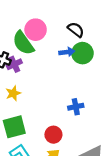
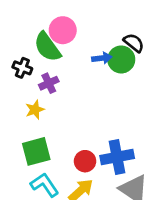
black semicircle: (76, 30) -> (134, 43), moved
purple cross: (14, 64) -> (49, 83), moved
blue cross: (76, 107) -> (117, 157), moved, size x1.6

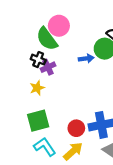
blue arrow: (102, 58) -> (86, 58), moved
black cross: (22, 68) -> (38, 60), moved

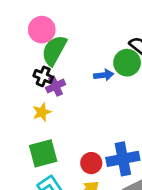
pink circle: (59, 26) -> (42, 30), moved
green semicircle: (47, 39) -> (54, 50), turned 65

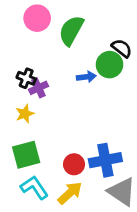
pink circle: (42, 30) -> (37, 18), moved
green semicircle: (54, 50) -> (71, 30), moved

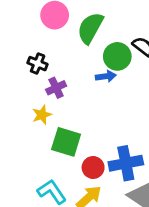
green circle: (110, 65) -> (117, 56), moved
black cross: (26, 78) -> (38, 64), moved
green square: (26, 155) -> (66, 142), moved, turned 32

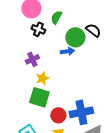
green semicircle: (90, 28) -> (56, 17), size x0.6
black cross: (38, 64) -> (38, 29), moved
yellow star: (42, 115) -> (42, 78), moved

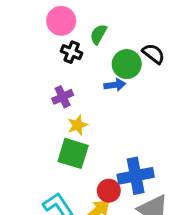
red circle: (58, 115) -> (109, 191), moved

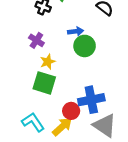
green circle: (127, 64) -> (85, 46), moved
purple cross: (63, 97) -> (36, 40), turned -32

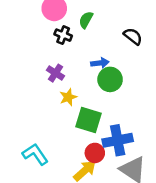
green square: (44, 83) -> (88, 120), moved
cyan L-shape: (33, 122) -> (35, 154), moved

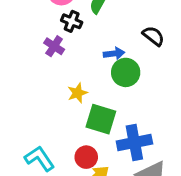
black semicircle: (133, 36) -> (153, 36), moved
purple cross: (56, 73) -> (54, 46), moved
red circle: (95, 153) -> (86, 157), moved

